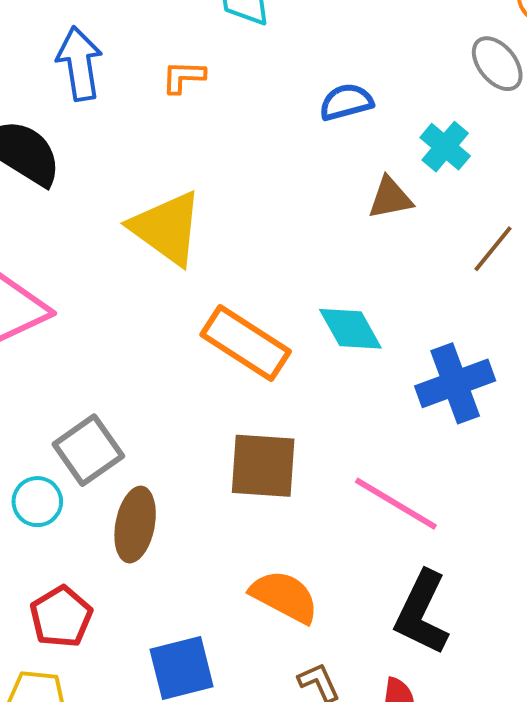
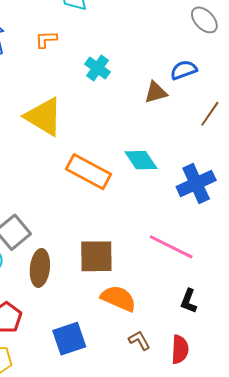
blue semicircle: (346, 102) -> (184, 70), moved
cyan cross: (445, 147) -> (98, 68), moved
brown square: (263, 466) -> (96, 256), moved
black L-shape: (422, 613) -> (189, 301), size x0.6

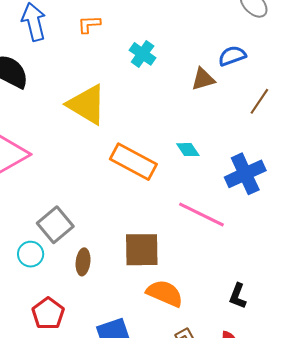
cyan diamond: (141, 160) -> (188, 150), size x0.7
pink line: (171, 247) -> (201, 214), moved
brown ellipse: (40, 268) -> (83, 262), size x0.7

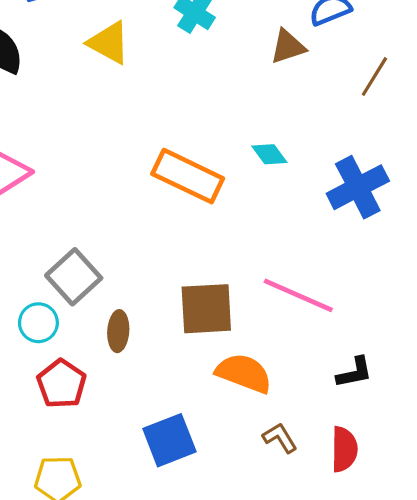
yellow triangle: (87, 105) -> (109, 43), moved, size x0.7
pink line: (201, 214) -> (298, 295), moved
black L-shape: (238, 296) -> (354, 372), turned -120
red pentagon: (48, 314) -> (61, 384), moved

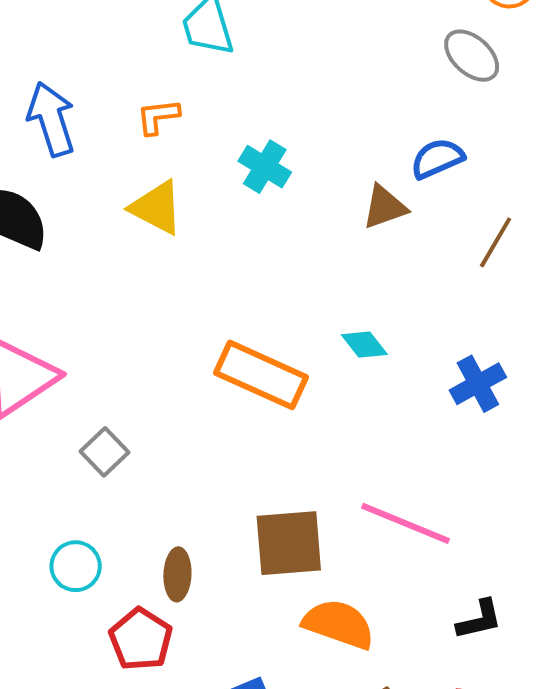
blue cross: (358, 187) -> (478, 384), size x0.7
gray square: (74, 277) -> (105, 452), moved, size x0.7
red pentagon: (61, 384) -> (141, 639), moved

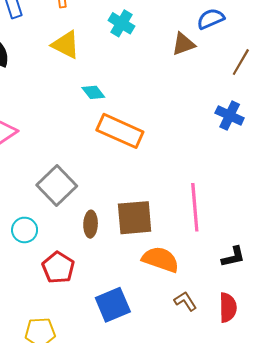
cyan diamond: (364, 345) -> (93, 92), moved
blue cross: (478, 384) -> (230, 116), moved, turned -36
gray square: (105, 452) -> (57, 185), moved, size x1.6
pink line: (406, 523) -> (195, 207), turned 63
brown ellipse: (177, 574) -> (91, 224), moved

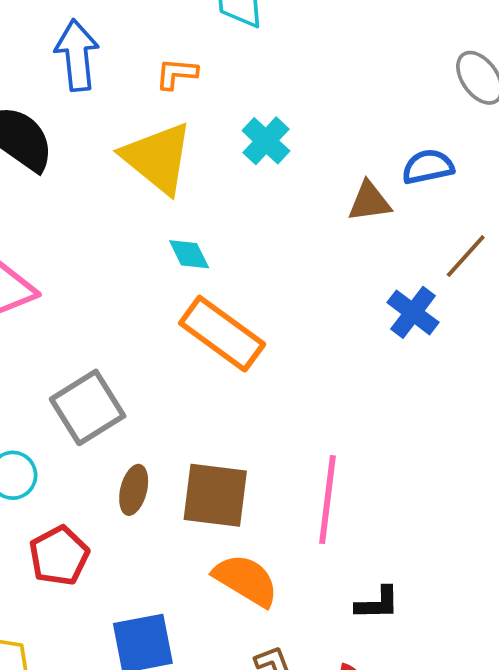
yellow triangle: (66, 45) -> (158, 158), size x1.4
blue cross: (230, 116) -> (413, 312), moved

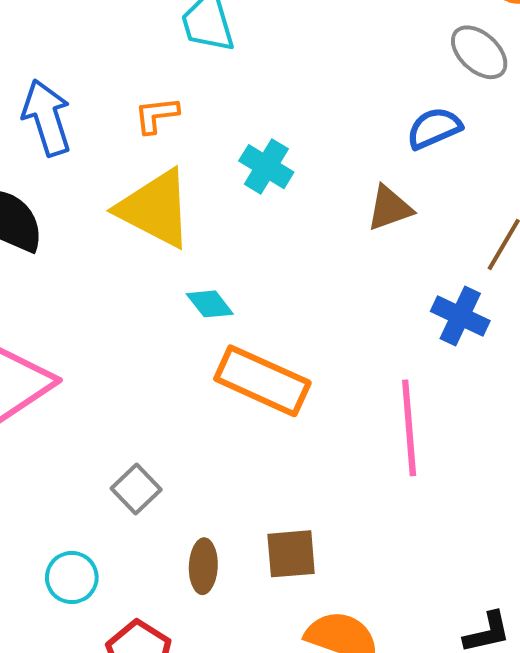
blue semicircle: (428, 167) -> (434, 128), moved
gray square: (88, 407) -> (136, 489), size x0.6
brown square: (215, 495) -> (291, 554), size x0.7
pink line: (328, 500) -> (409, 428), moved

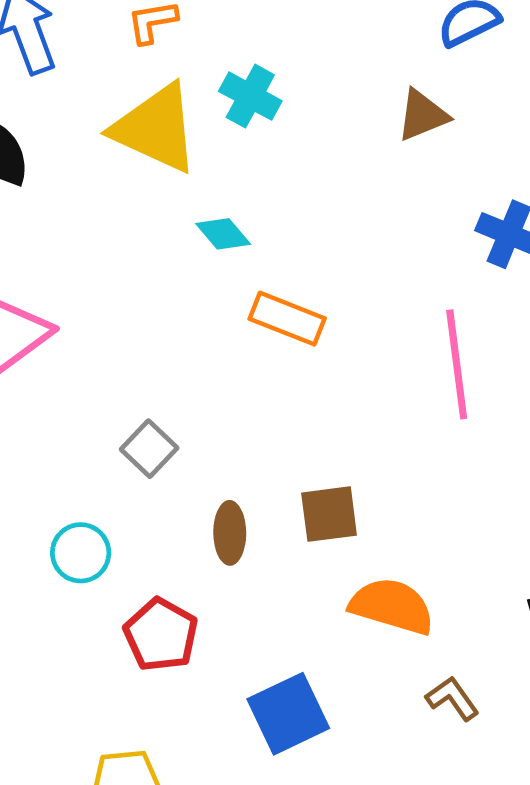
cyan cross: (266, 167) -> (250, 96), moved
orange rectangle: (262, 381) -> (287, 319), size x0.7

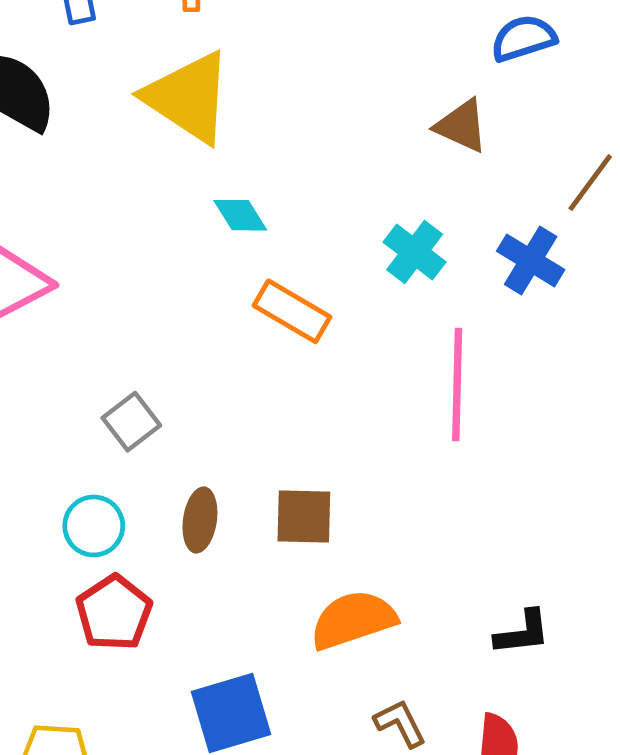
cyan cross: (250, 96) -> (415, 252), moved
brown triangle: (423, 115) -> (462, 126), turned 38
cyan circle: (81, 553) -> (94, 526), moved
orange semicircle: (392, 606) -> (353, 620), turned -44

